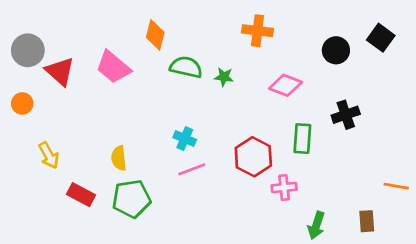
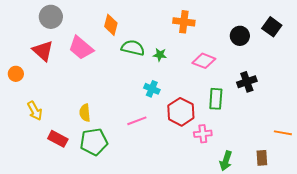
gray circle: (28, 50) -> (51, 17), moved
cyan cross: (185, 139) -> (152, 89), moved

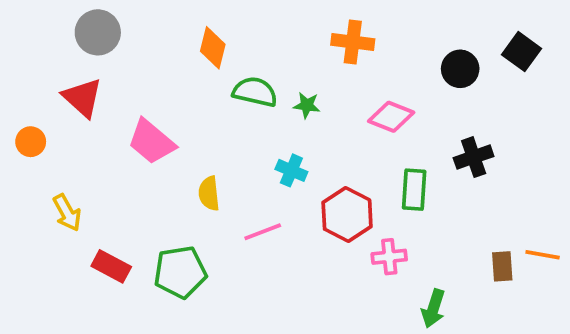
pink trapezoid: (81, 48) -> (151, 142), moved
yellow semicircle: (85, 113) -> (209, 193), moved
brown rectangle: (262, 158) -> (502, 266), moved

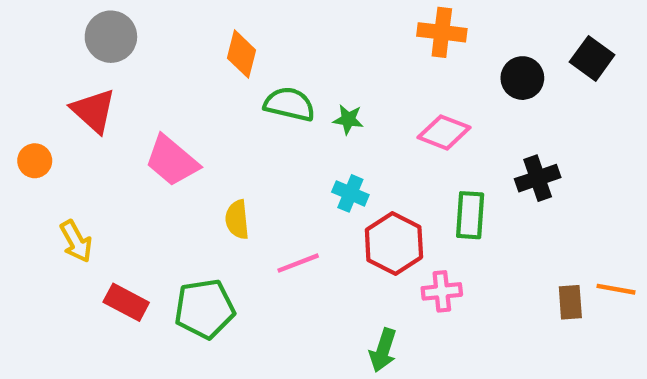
orange cross: (353, 42) -> (442, 32), moved
cyan cross: (291, 170) -> (350, 193), moved
green arrow: (433, 308) -> (383, 350), moved

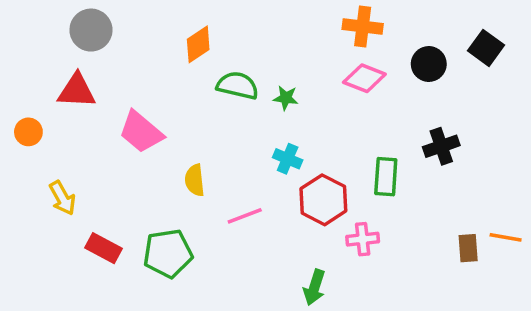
orange diamond: (242, 54) -> (198, 44), turned 42
red triangle: (93, 111) -> (77, 91), turned -39
pink diamond: (444, 132) -> (364, 78), moved

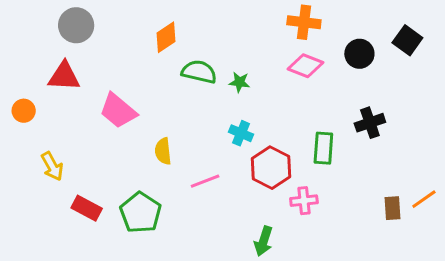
orange line: (506, 237) -> (424, 199), turned -45
green pentagon: (168, 253) -> (141, 213), turned -30

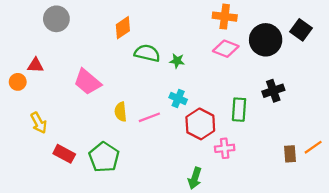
black circle: (359, 54) -> (266, 40), size x1.5
red triangle: (64, 76) -> (35, 65), moved, size x0.7
pink line: (205, 181) -> (149, 117), moved

